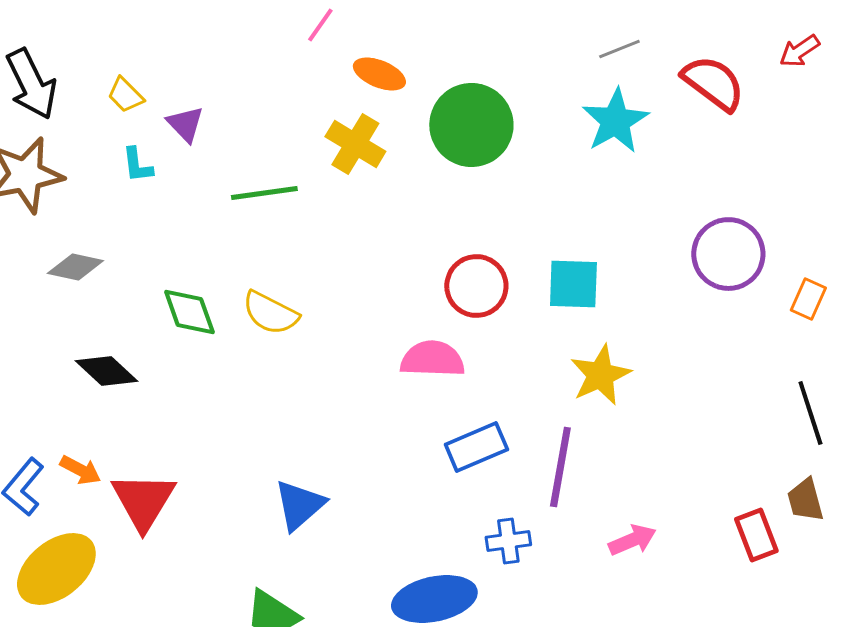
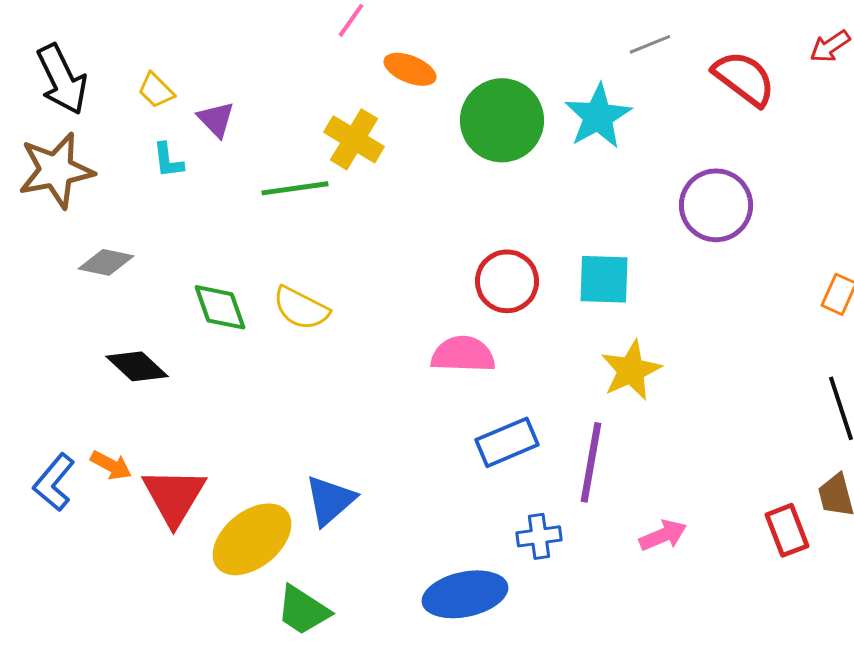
cyan star: (615, 121) -> (598, 116), moved
yellow cross: (355, 144) -> (354, 139), moved
purple circle: (728, 254) -> (716, 205), moved
yellow ellipse: (56, 569) -> (252, 539), moved

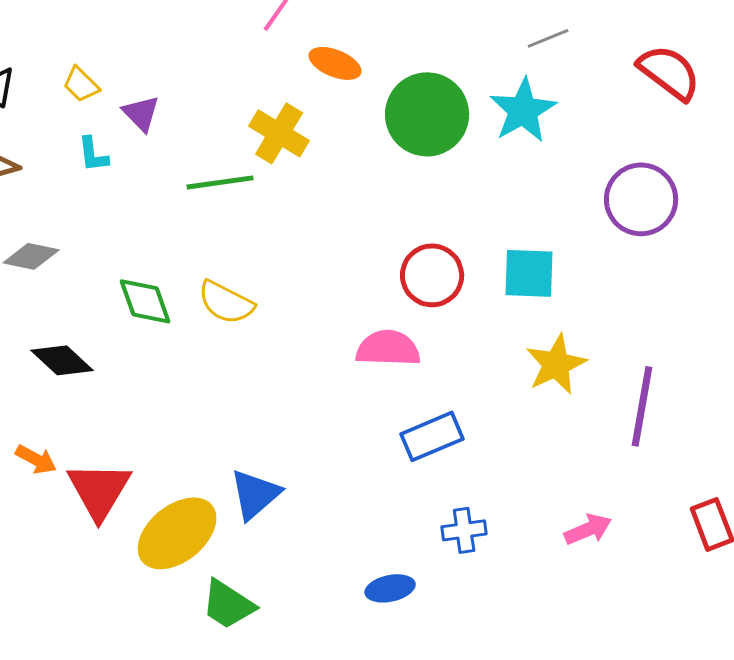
gray line: (650, 44) -> (548, 38), moved
purple line: (591, 462) -> (642, 406), moved
blue ellipse: (465, 594) -> (390, 588), size x0.6

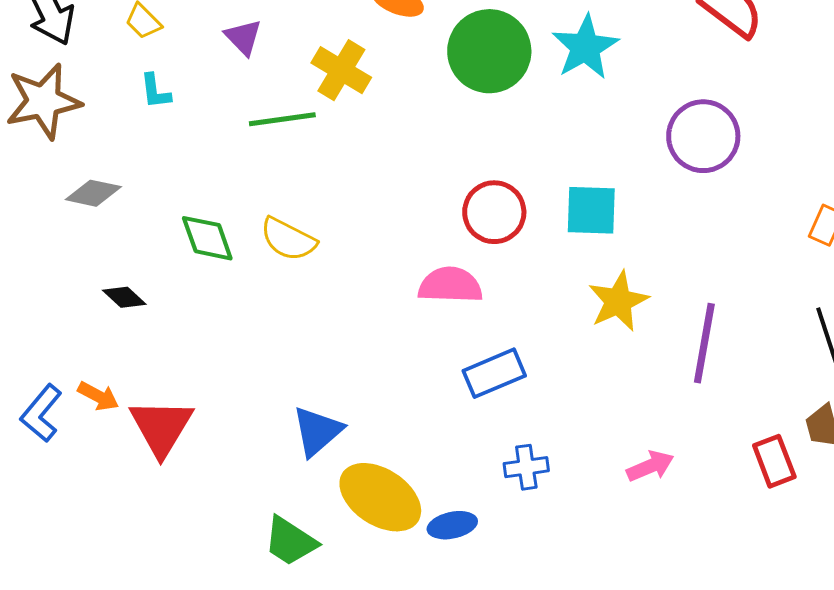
purple triangle: (141, 113) -> (243, 37), moved
black diamond: (62, 360) -> (124, 297), size x0.7
yellow ellipse: (177, 533) -> (380, 497), moved, turned 72

